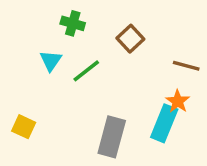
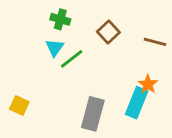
cyan triangle: (51, 61) -> (55, 48), moved
brown line: (186, 66) -> (155, 42), moved

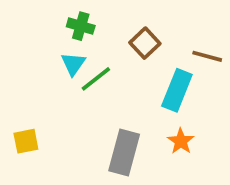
orange star: (148, 84) -> (181, 141), moved
cyan rectangle: (137, 103) -> (177, 90), moved
yellow square: (19, 105) -> (26, 141), turned -36

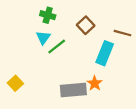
yellow square: (26, 141) -> (15, 83), turned -32
orange star: (181, 141) -> (95, 83), moved
gray rectangle: (124, 153) -> (73, 90), turned 70

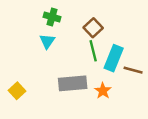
brown line: (122, 33) -> (133, 70), moved
green line: (57, 46) -> (93, 51), moved, turned -66
gray rectangle: (73, 90) -> (73, 83), moved

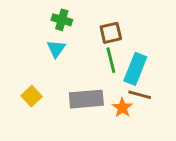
brown square: (93, 28) -> (111, 33), turned 30
brown line: (133, 70) -> (140, 95), moved
yellow square: (17, 91) -> (32, 96), moved

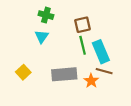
cyan rectangle: (135, 69) -> (101, 52), turned -45

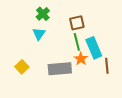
green cross: (46, 15) -> (43, 14), turned 32
brown line: (104, 71) -> (107, 66), moved, turned 70
orange star: (91, 81) -> (81, 59), moved

